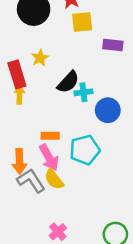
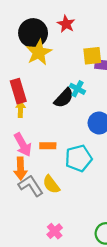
yellow square: (82, 22) -> (92, 56), moved
yellow star: (40, 58) -> (39, 52), moved, size x1.6
cyan cross: (83, 92) -> (77, 89), moved, turned 35
pink arrow: (49, 158) -> (23, 145), moved

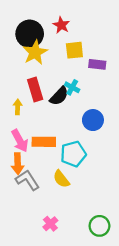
yellow square: (92, 56) -> (74, 50), moved
red rectangle: (18, 91) -> (35, 89), moved
orange rectangle: (48, 146) -> (44, 142), size x1.5
yellow semicircle: (51, 184) -> (61, 179), moved

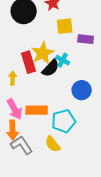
yellow star: (35, 52) -> (43, 53), moved

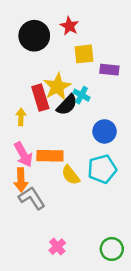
cyan pentagon: (64, 121) -> (102, 169), moved
yellow semicircle: (53, 144) -> (71, 175), moved

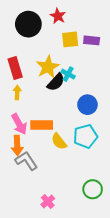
purple rectangle: (109, 70) -> (92, 40), moved
red rectangle: (40, 98) -> (15, 68), moved
green circle: (112, 249) -> (93, 189), moved

